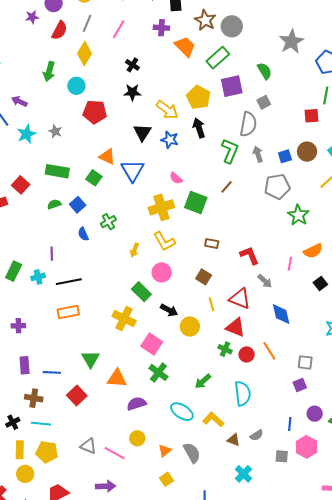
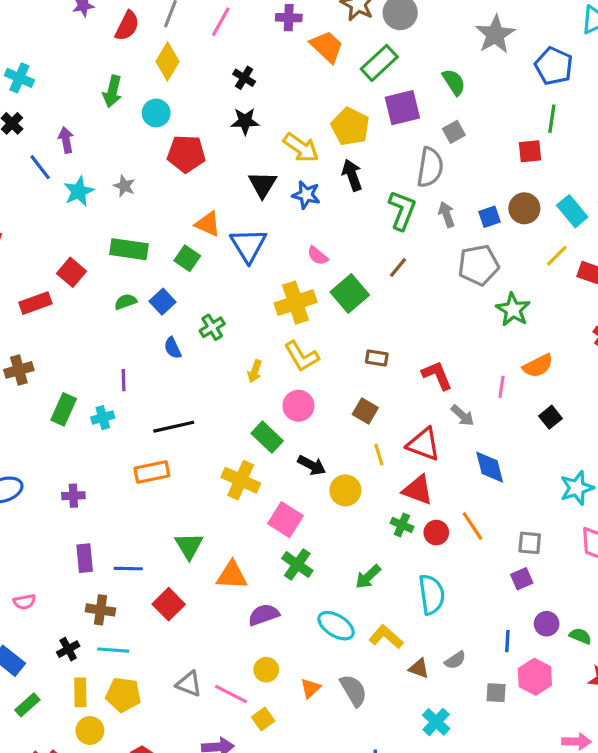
purple arrow: (19, 101) -> (66, 140), turned 56
green square: (196, 203) -> (350, 294), turned 30
black line: (69, 282) -> (174, 427), moved
yellow square: (166, 479) -> (263, 719), moved

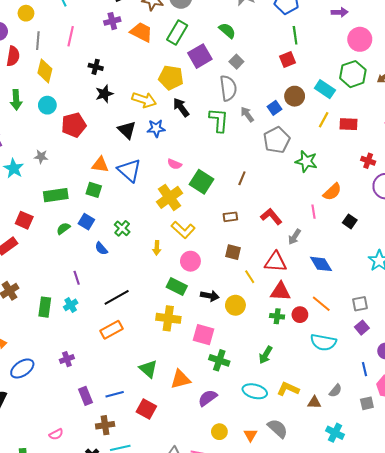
brown line: (398, 268) -> (242, 178), moved
gray arrow: (463, 416) -> (295, 237), turned 98
cyan semicircle: (432, 595) -> (323, 342), moved, turned 125

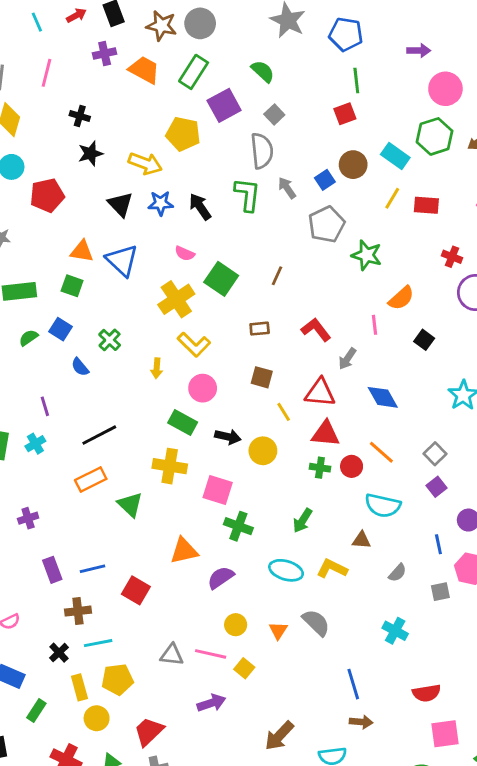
black arrow: (181, 107) -> (200, 207), moved
gray square: (360, 304) -> (435, 454), turned -35
green triangle: (148, 369) -> (130, 505), moved
brown triangle: (314, 403) -> (361, 540), moved

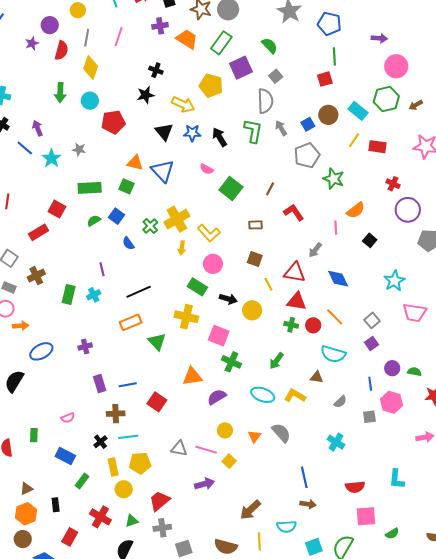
black cross: (80, 116) -> (156, 70), moved
yellow cross: (176, 299) -> (177, 219), moved
red L-shape: (316, 330) -> (294, 212), moved

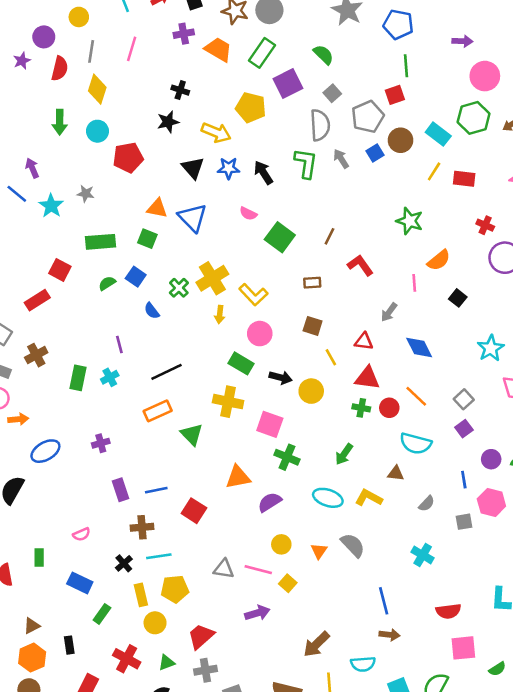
gray pentagon: (307, 155) -> (368, 117), moved
red triangle: (295, 272) -> (364, 341), size x0.7

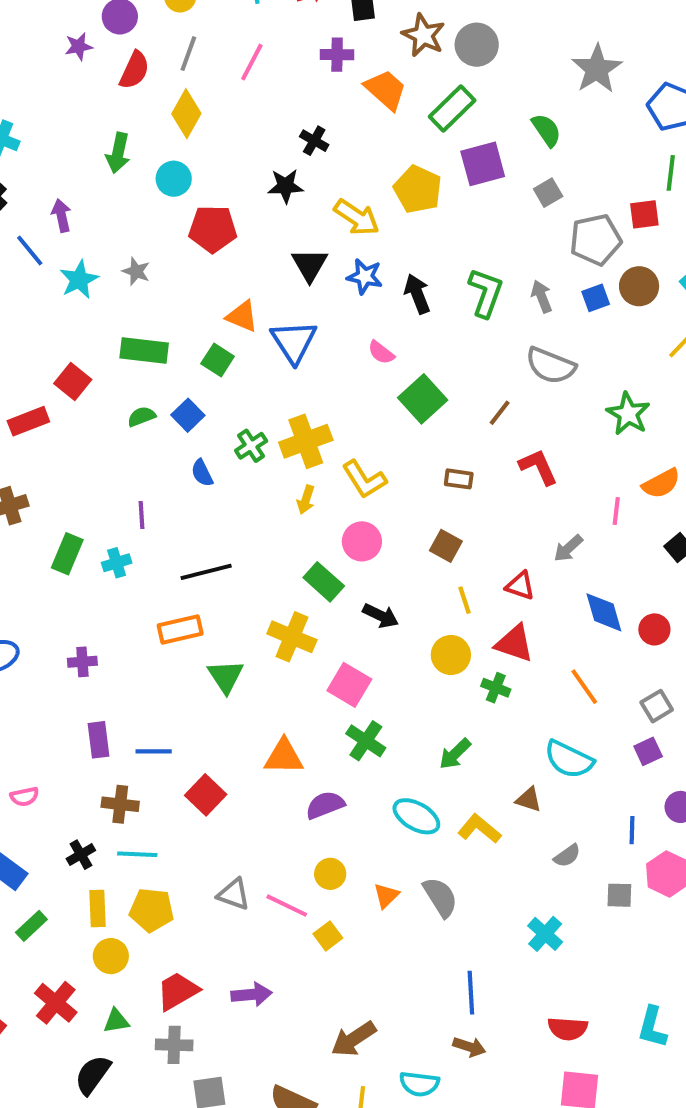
gray semicircle: (320, 125) -> (551, 366), moved, turned 104
yellow circle: (311, 391) -> (451, 655), moved
red circle: (389, 408) -> (654, 629), moved
purple arrow: (257, 613) -> (252, 994), moved

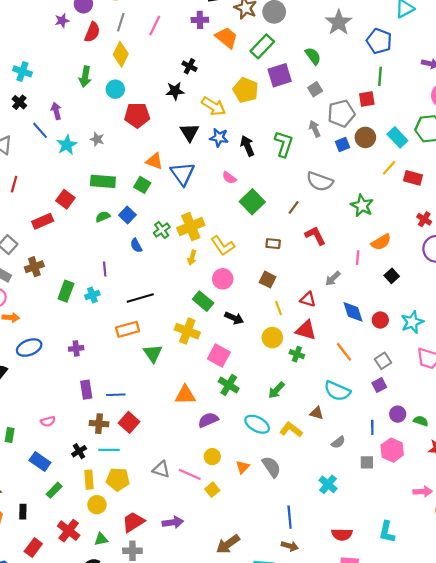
gray arrow: (542, 296) -> (315, 129), moved
red square: (206, 795) -> (129, 422), moved

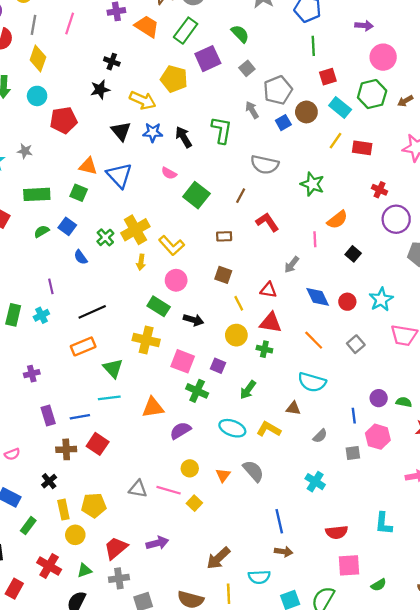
red square: (367, 99) -> (328, 77), moved
purple square: (379, 385) -> (218, 366), moved, turned -32
cyan line: (109, 450) -> (109, 398), moved

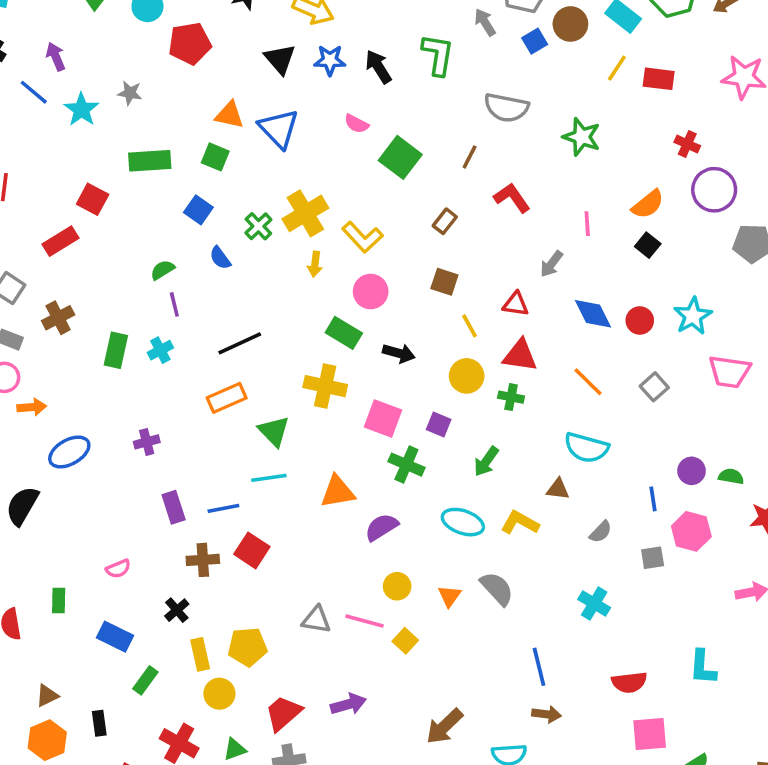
orange semicircle: (337, 220) -> (648, 204), moved
green semicircle: (42, 231) -> (162, 270), moved
brown rectangle: (224, 236) -> (445, 221), turned -49

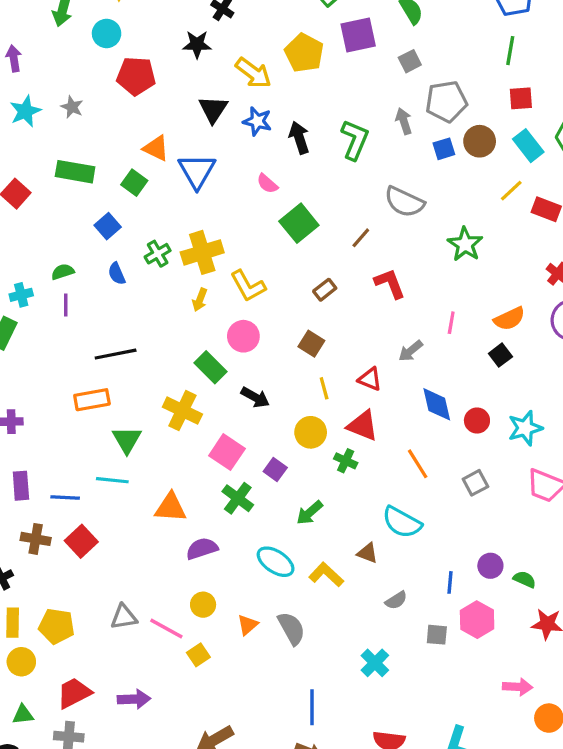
cyan cross: (160, 350) -> (21, 295), moved
gray triangle: (316, 620) -> (124, 617), turned -32

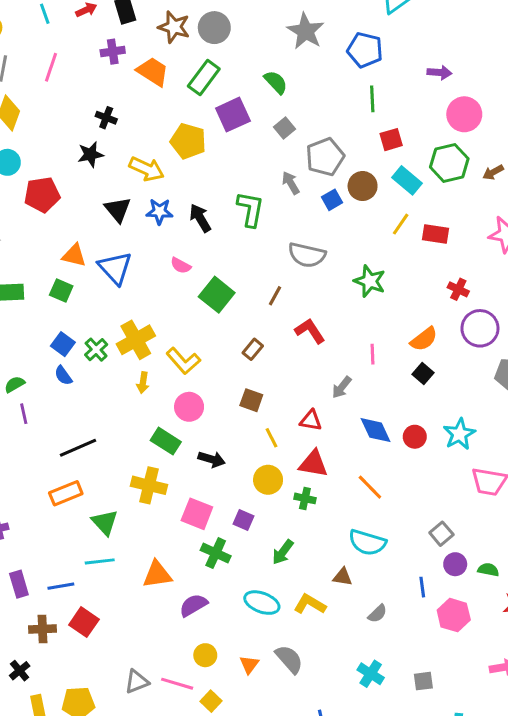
blue square: (108, 226) -> (63, 344), moved
gray square: (475, 483) -> (441, 534), moved
gray square: (437, 635) -> (423, 681), moved

